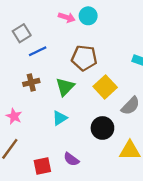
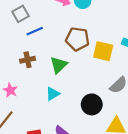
yellow square: (105, 87) -> (103, 51), moved, turned -36

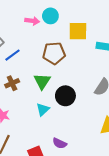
yellow square: (103, 51) -> (78, 31), moved
black circle: (92, 104) -> (65, 96), moved

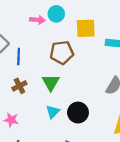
blue line: (13, 55) -> (19, 56), turned -49
black circle: (65, 96) -> (78, 113), moved

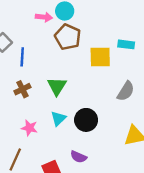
yellow square: (86, 28) -> (100, 57), moved
brown pentagon: (62, 52) -> (68, 37), moved, turned 30
pink star: (11, 120) -> (29, 128), moved

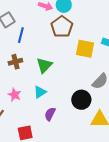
black circle: (86, 120) -> (81, 100), moved
purple semicircle: (78, 157) -> (50, 114), moved, turned 80

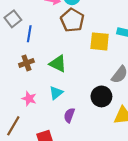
green triangle: (44, 65) -> (58, 64), turned -42

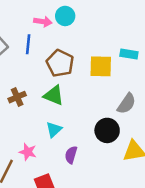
brown pentagon: (72, 20) -> (60, 63), moved
blue line: (29, 34) -> (28, 44), moved
pink star: (29, 99) -> (28, 152), moved

